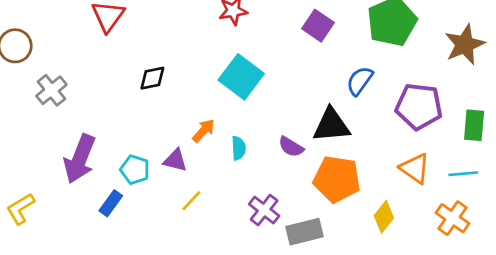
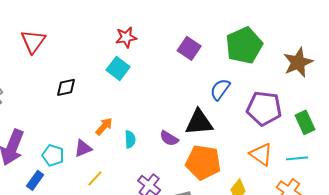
cyan square: (241, 77) -> (118, 68), moved, size x0.7
green rectangle: (474, 125) -> (305, 122), turned -30
purple triangle: (175, 160) -> (83, 148), turned -36

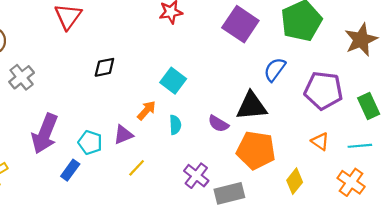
purple square: (189, 48) -> (240, 24), size x1.4
cyan square: (118, 68) -> (173, 81), moved
orange triangle: (261, 154) -> (320, 141), size x0.7

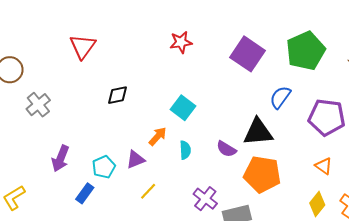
purple arrow: (45, 134) -> (60, 158), size x0.7
cyan pentagon: (90, 142) -> (104, 167), turned 30
yellow diamond: (295, 181) -> (317, 204), moved

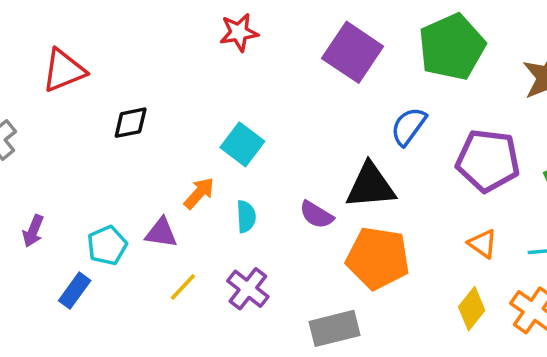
red triangle: (83, 46) -> (64, 70), moved, turned 32
purple arrow: (60, 158) -> (33, 231), size x0.7
purple triangle: (135, 160) -> (161, 233), turned 30
purple cross: (205, 199) -> (248, 289), moved

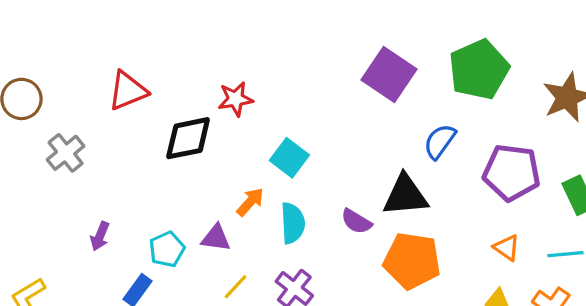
red star: (239, 32) -> (235, 99), moved
black diamond: (131, 123) -> (188, 138), size x1.5
cyan semicircle: (246, 217) -> (293, 223), size x1.4

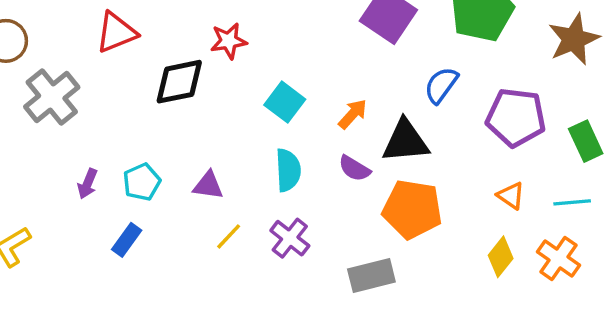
gray cross: (66, 153) -> (52, 97), size x1.4
orange arrow: (250, 202) -> (353, 114), moved
cyan pentagon: (167, 249) -> (142, 182), moved

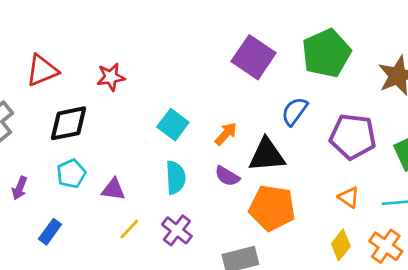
red star: (229, 41) -> (111, 77), moved
black diamond: (179, 82) -> (68, 123), moved
cyan pentagon: (142, 182) -> (71, 174), moved

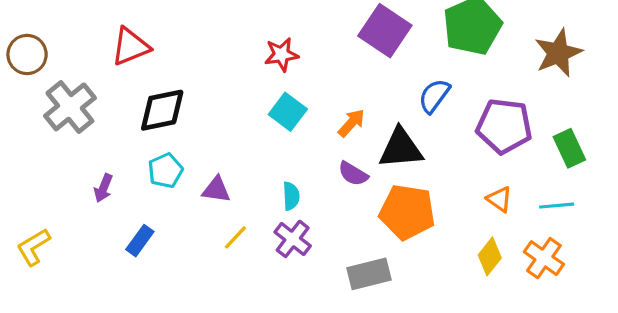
red star: (111, 77) -> (282, 54), moved
cyan semicircle: (176, 178) -> (291, 196), moved, size x0.7

